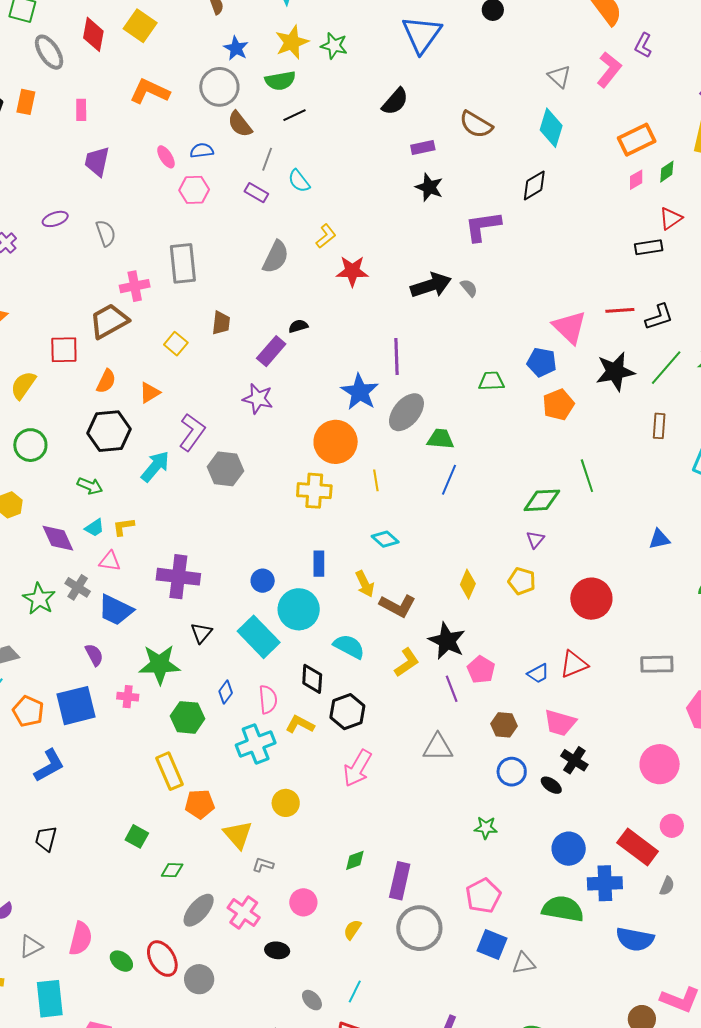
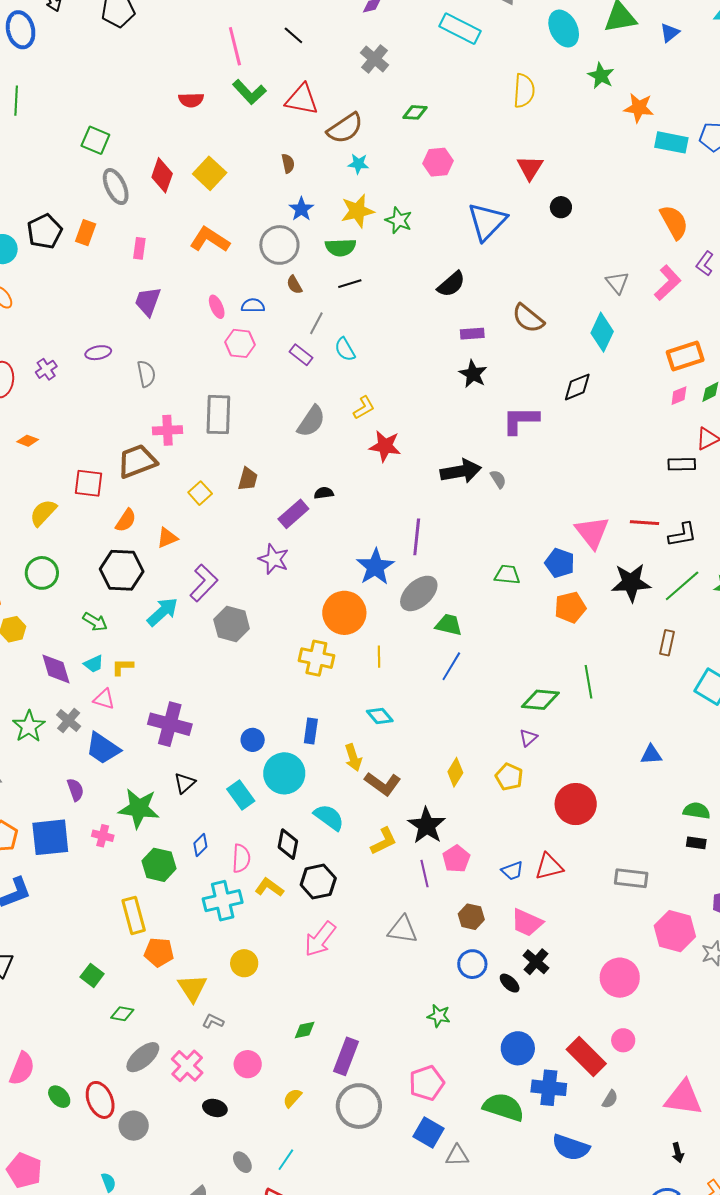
brown semicircle: (240, 124) -> (294, 285), size x0.7
cyan rectangle: (259, 637) -> (241, 795), size x0.7

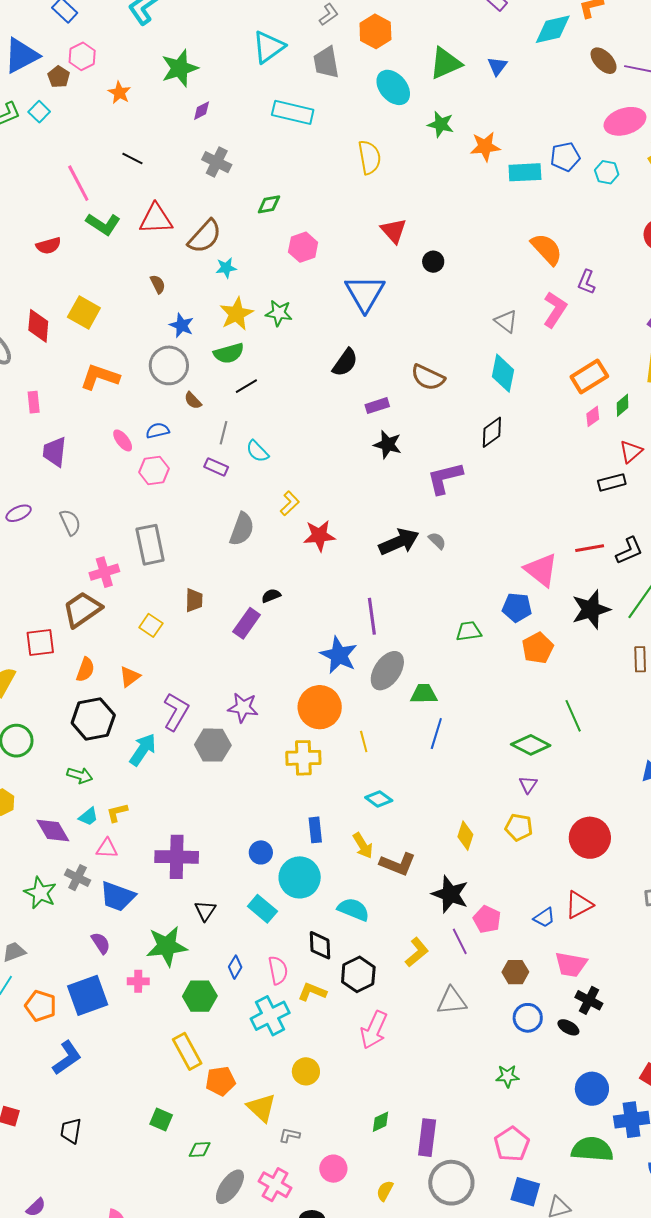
purple star: (274, 559) -> (243, 708), moved
green diamond: (540, 700) -> (531, 745), turned 36
yellow L-shape: (384, 841) -> (417, 952), moved

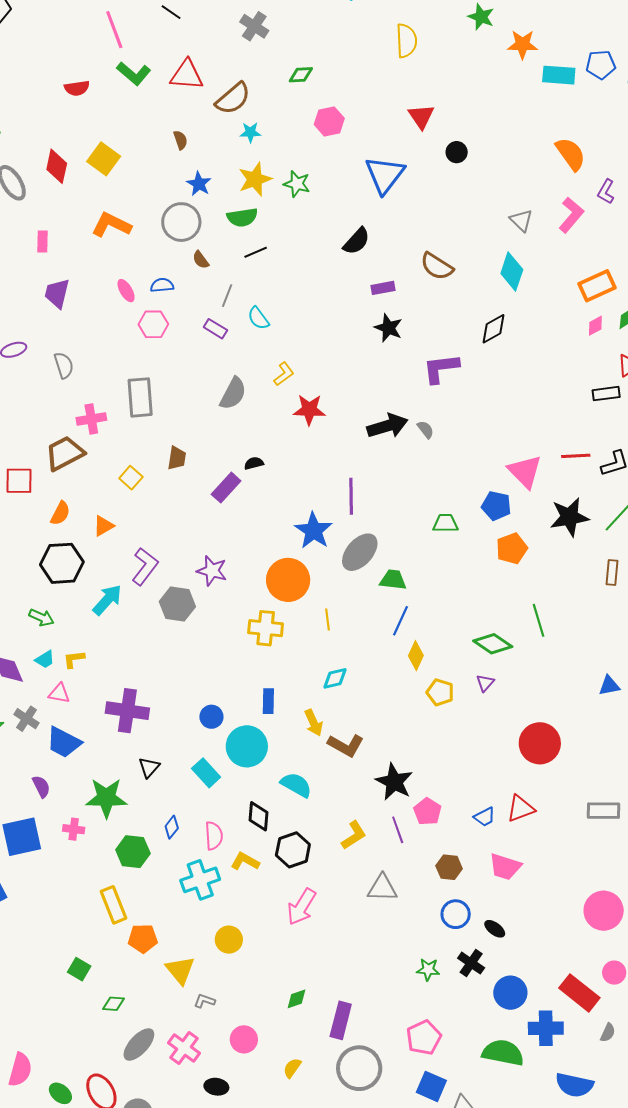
cyan diamond: (379, 799) -> (335, 678), turned -56
yellow pentagon: (519, 827) -> (440, 692), moved
yellow diamond: (465, 836) -> (416, 656), moved
black cross: (589, 1000) -> (471, 963), moved

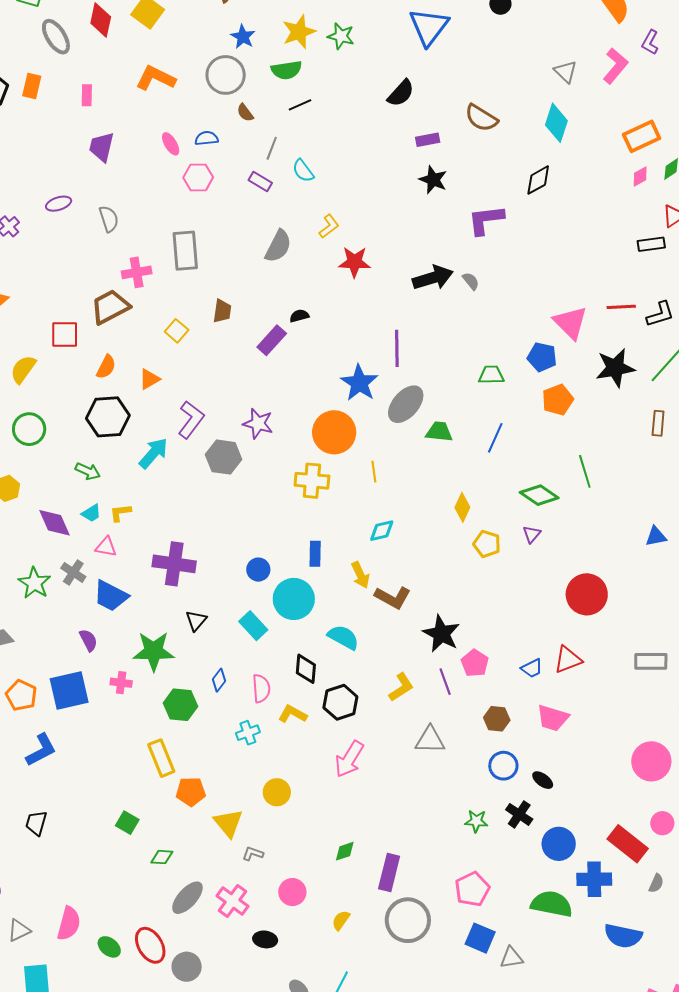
blue line: (400, 621) -> (495, 438), moved
cyan cross: (200, 880) -> (248, 733), size x0.6

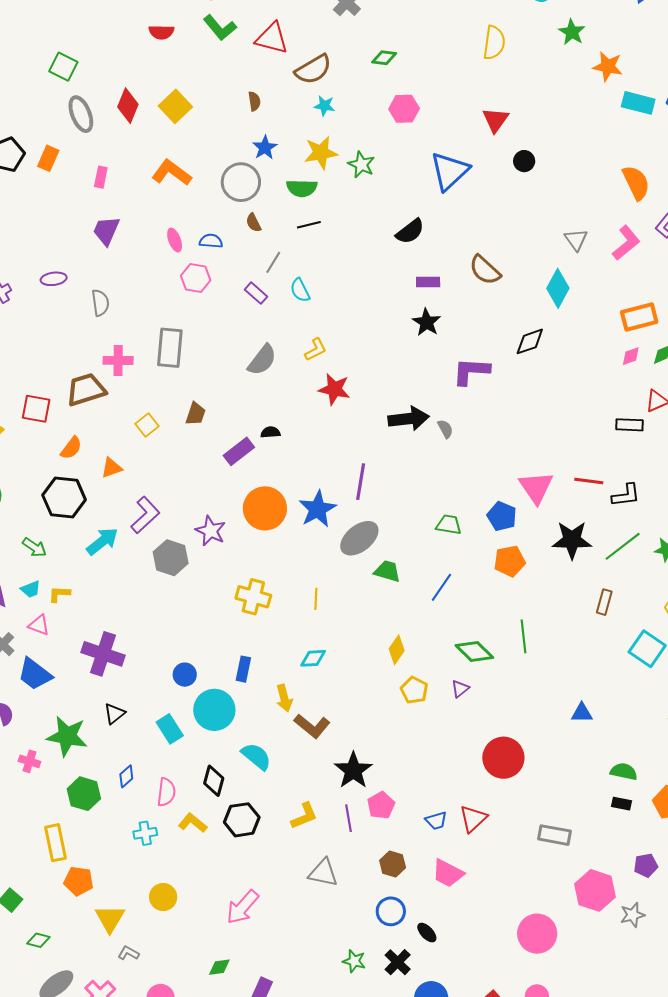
orange circle: (334, 432) -> (265, 508), moved
red triangle: (568, 660) -> (473, 819), turned -32
pink arrow: (349, 759) -> (243, 907), moved

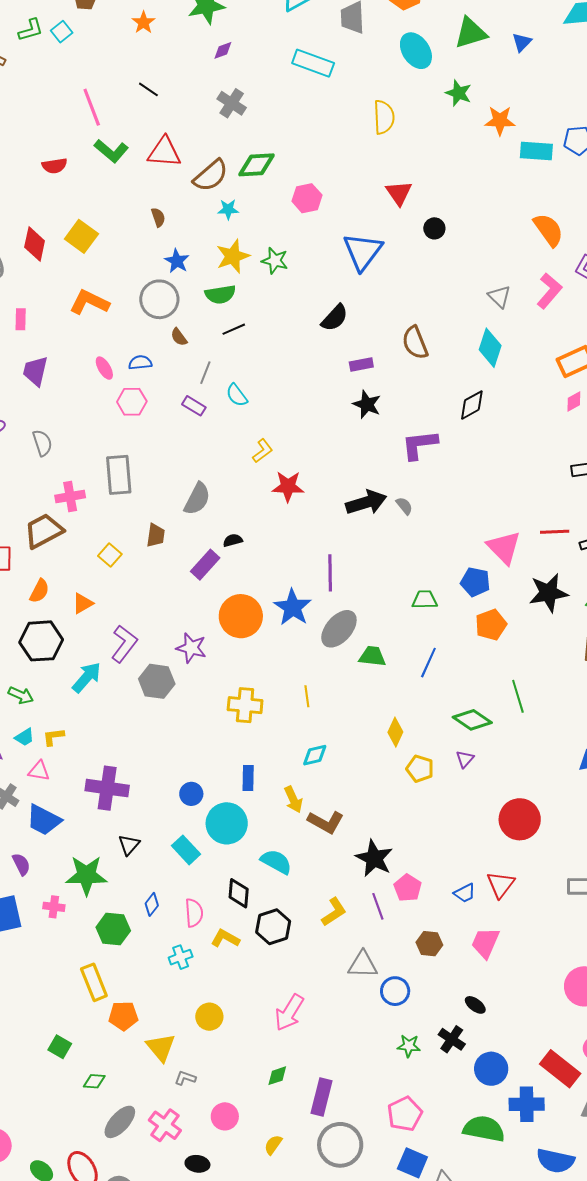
green diamond: (384, 58) -> (257, 165), moved, size x1.5
brown semicircle: (485, 270) -> (415, 343), turned 36
gray semicircle: (262, 360) -> (197, 499), moved
pink trapezoid: (448, 873) -> (485, 943), turned 96
blue circle: (391, 911) -> (395, 991), moved

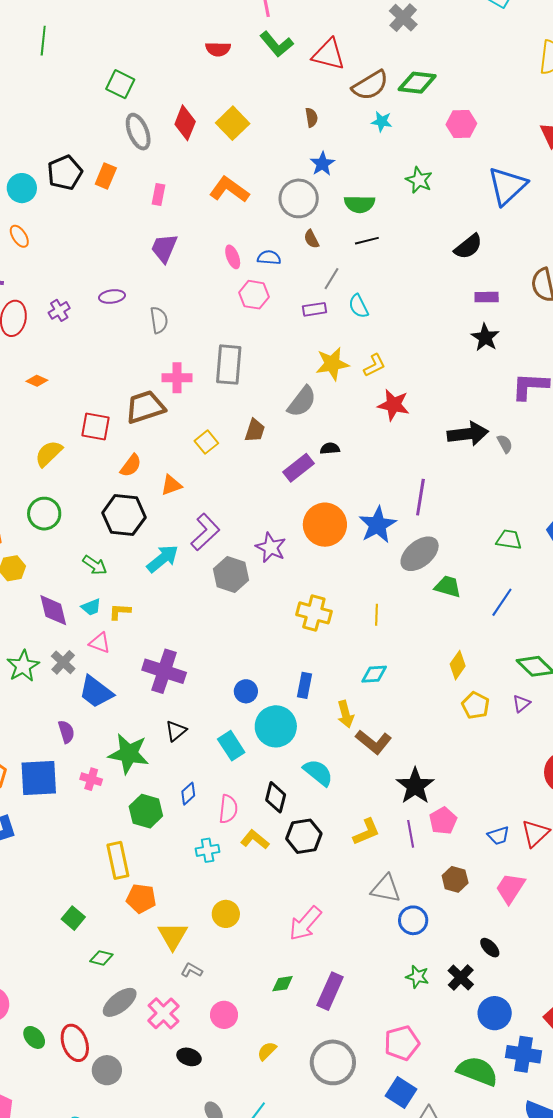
yellow star: (233, 256) -> (332, 364), moved
purple rectangle: (194, 406) -> (314, 309), turned -50
purple rectangle: (322, 1097) -> (330, 991), moved

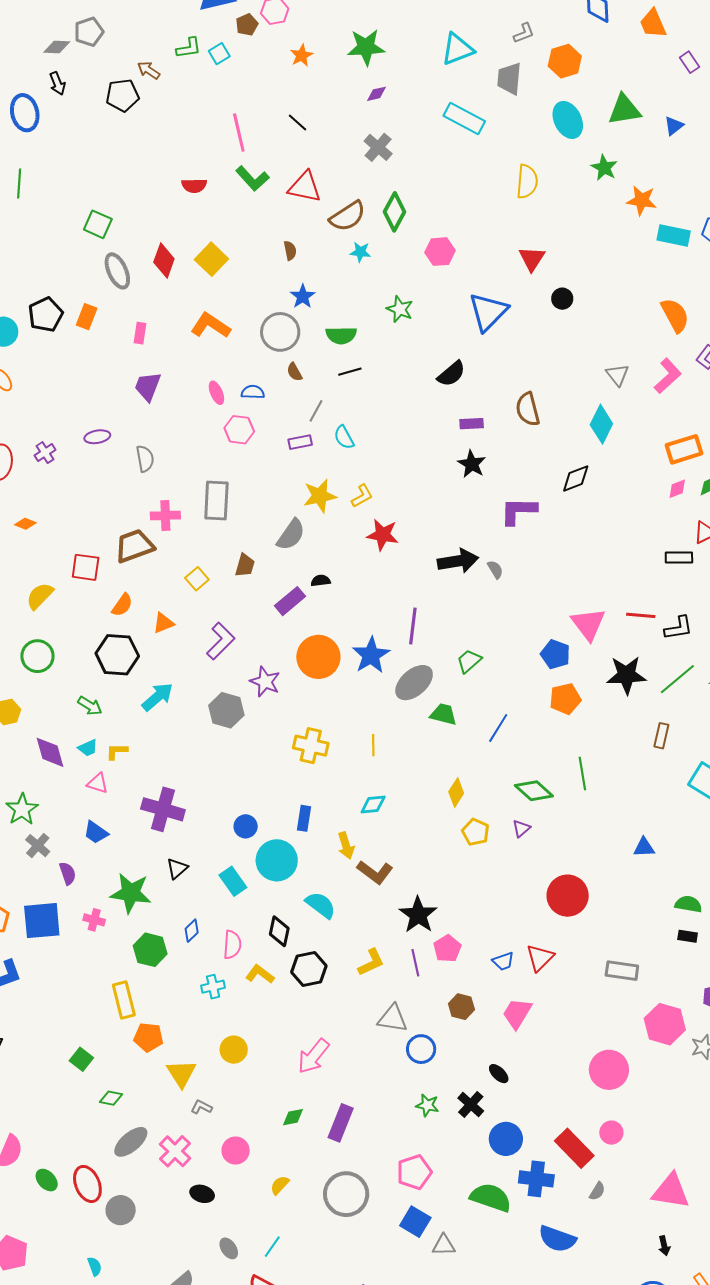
green diamond: (417, 83) -> (394, 212), turned -66
purple L-shape: (205, 532) -> (221, 641), moved
green trapezoid: (509, 540) -> (469, 661), moved, turned -48
gray cross: (63, 662) -> (38, 846), moved
blue trapezoid: (96, 692) -> (96, 832), size x0.7

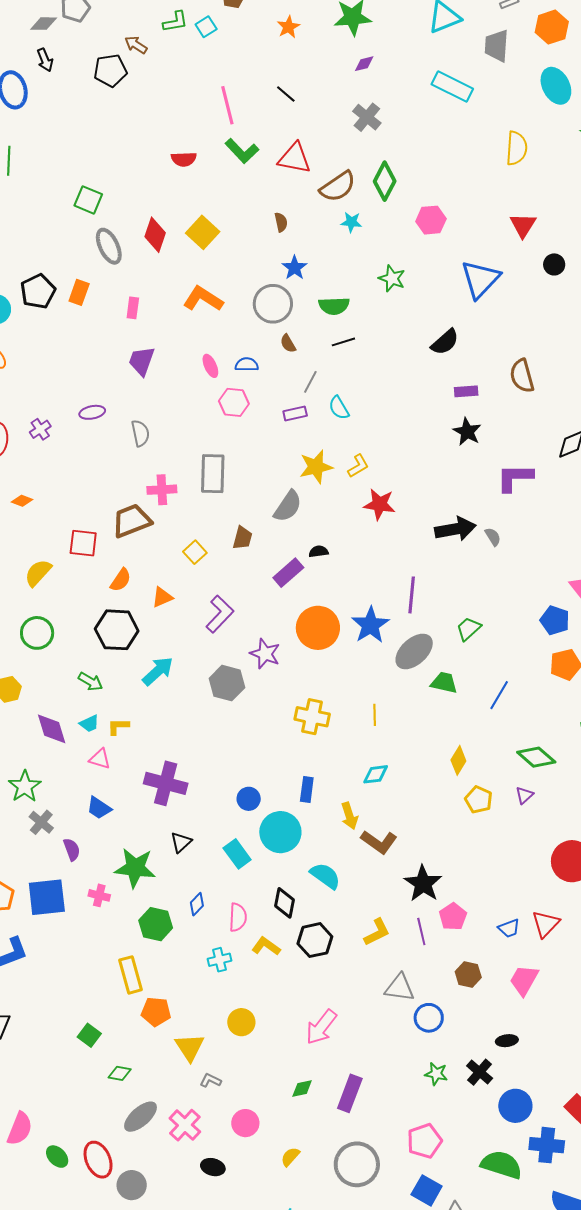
black ellipse: (499, 1074) -> (507, 1041), turned -50

